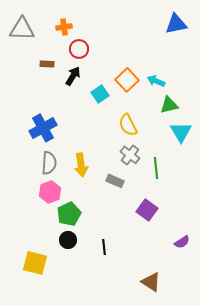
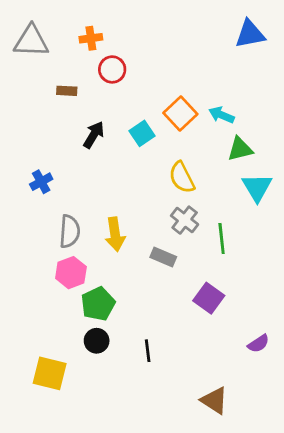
black arrow: (73, 76) -> (94, 135), moved
blue cross: (43, 128) -> (41, 182), moved, size x0.6

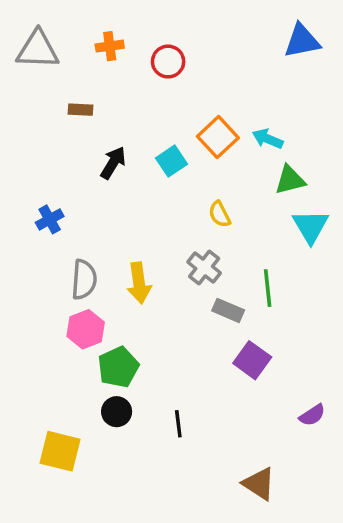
red circle: (112, 69) -> (168, 62), moved
yellow semicircle: (182, 177) -> (220, 214), size x0.7
gray cross: (185, 220) -> (204, 267), moved
gray rectangle: (163, 257) -> (228, 310), moved

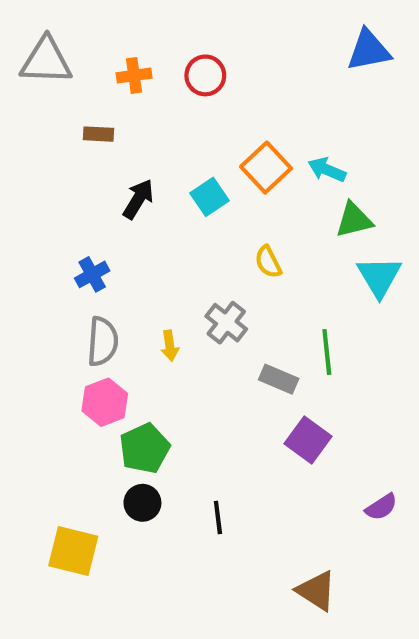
orange cross: (110, 46) -> (134, 75), moved
blue cross: (50, 219) -> (92, 274), moved
gray cross: (204, 267) -> (226, 323), moved
yellow arrow: (139, 283) -> (170, 346), size x0.6

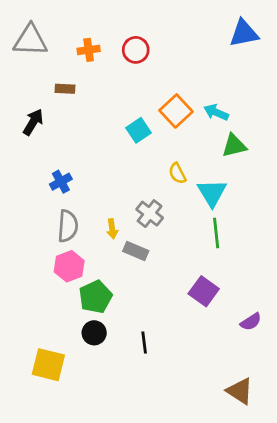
black arrow: (138, 199) -> (33, 122), moved
cyan triangle: (379, 277) -> (212, 193), moved
gray rectangle: (279, 379) -> (136, 251), moved
purple semicircle: (381, 507) -> (251, 322), moved
brown triangle: (316, 591) -> (240, 391), moved

